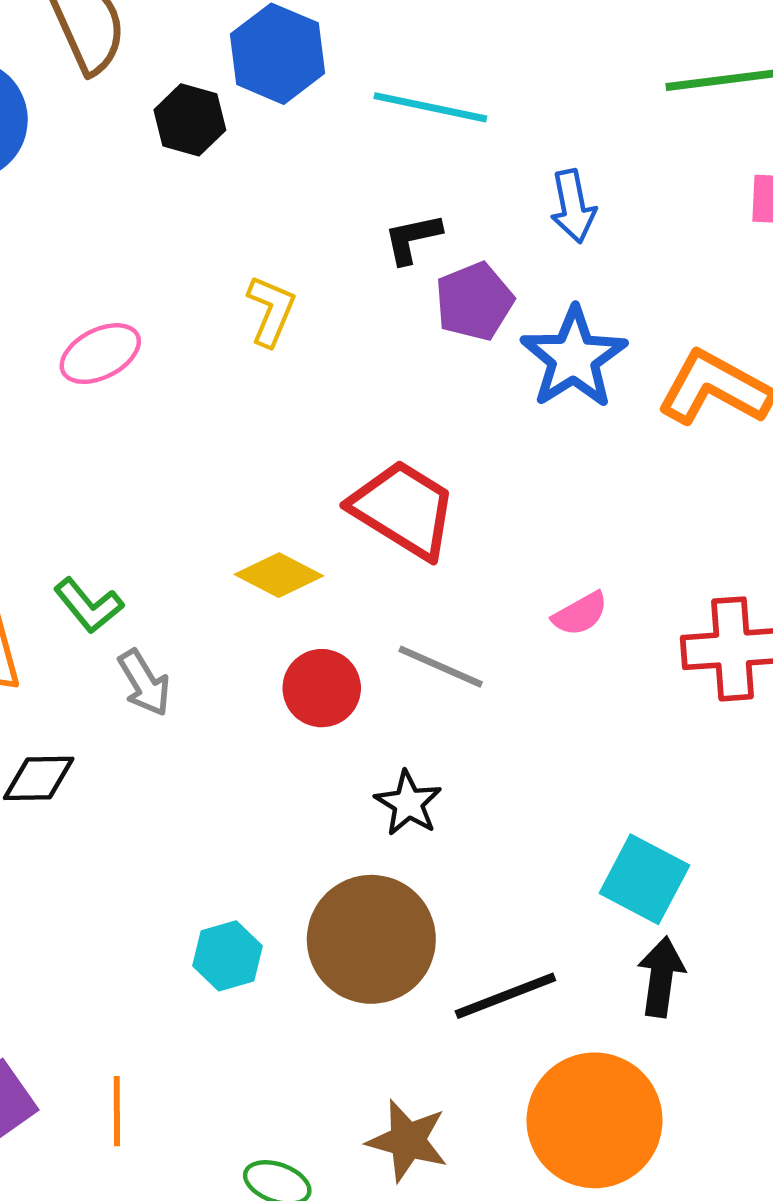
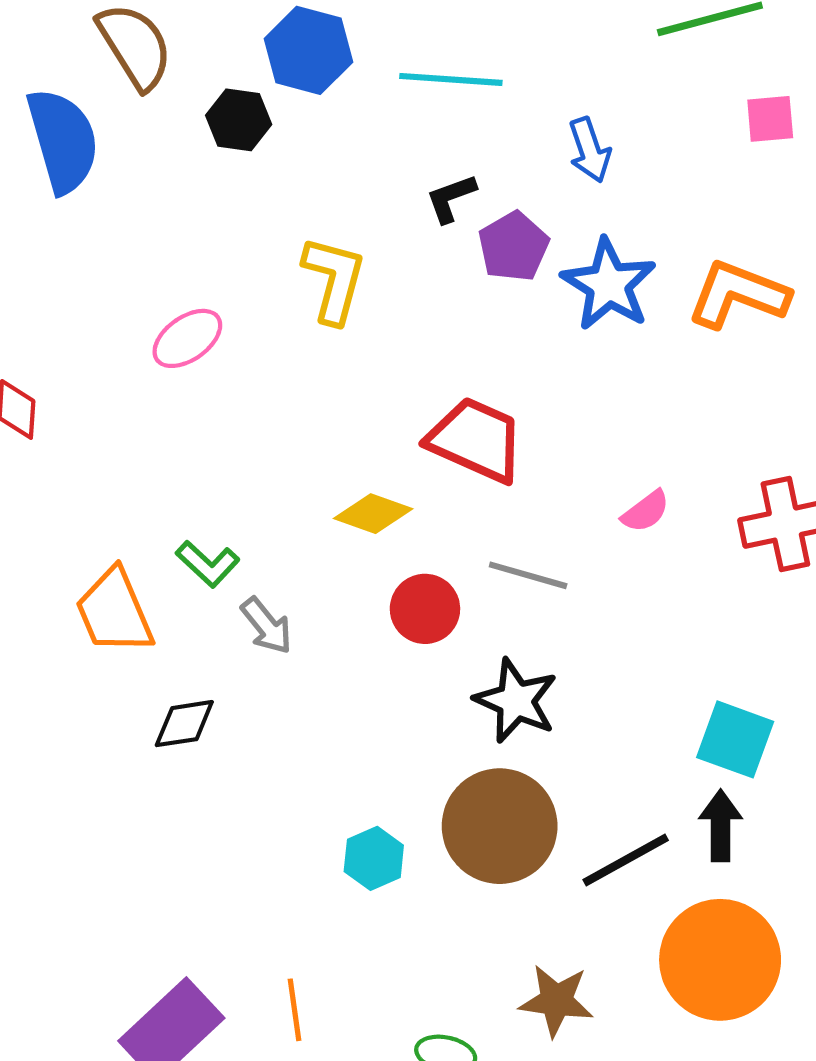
yellow L-shape: (271, 311) -> (334, 280), size x1.4
black star: (408, 803) -> (516, 701), size x1.4
black arrow: (661, 977) -> (721, 826), moved

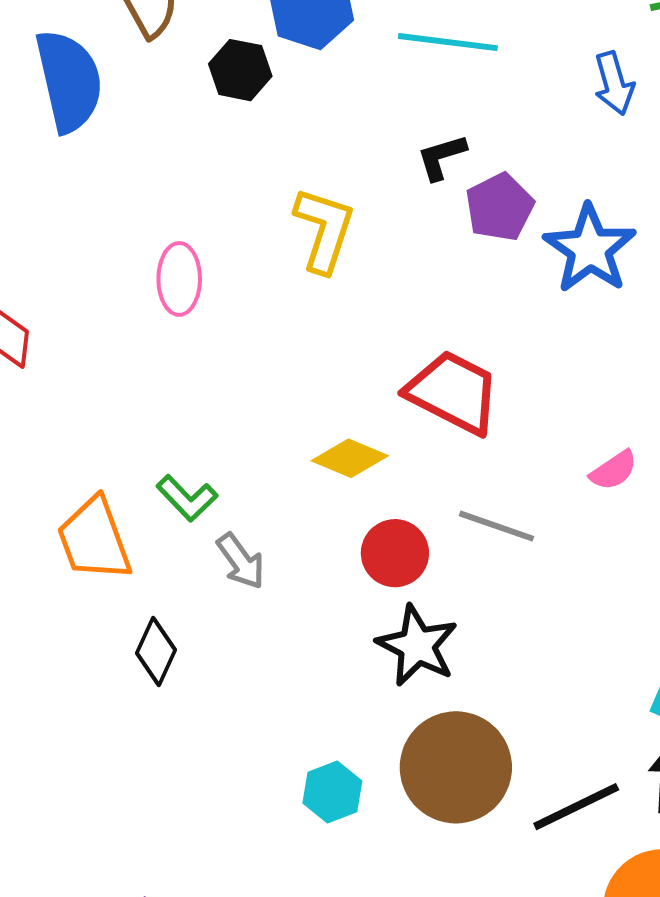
blue arrow: (590, 150) -> (614, 83), moved
pink ellipse: (187, 338) -> (179, 279), turned -58
black star: (516, 701) -> (417, 646), moved
black diamond: (184, 724) -> (156, 652), turned -60

